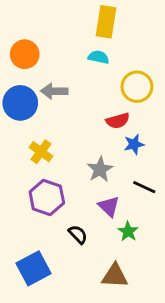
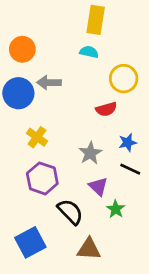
blue star: (134, 144) -> (128, 142), moved
black semicircle: (78, 234) -> (70, 212), size x1.5
brown triangle: (115, 276) -> (89, 249), moved

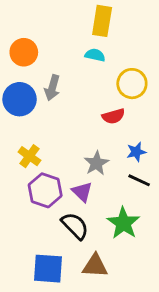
gray arrow: (49, 83) -> (52, 88), turned -75
yellow cross: (37, 137) -> (29, 156), moved
purple triangle: (98, 186) -> (82, 192), moved
green star: (116, 209) -> (123, 223), size x1.6
blue square: (30, 242) -> (48, 269), moved, turned 32

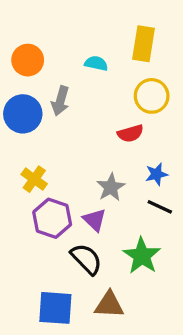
yellow rectangle: (102, 21) -> (143, 44), moved
cyan semicircle: (95, 55) -> (96, 63), moved

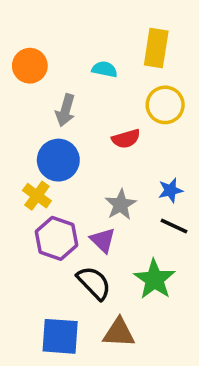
blue circle: (23, 114) -> (58, 160), moved
red semicircle: (130, 133) -> (126, 139), moved

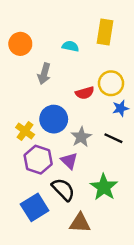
yellow circle: (165, 105) -> (111, 83), moved
blue circle: (58, 160) -> (54, 119), moved
blue star: (170, 190) -> (121, 108), moved
black line: (174, 226) -> (113, 138), moved
blue square: (60, 336) -> (35, 207), moved, turned -36

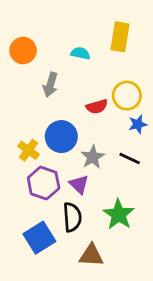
black semicircle: (63, 189) -> (72, 217), turned 40

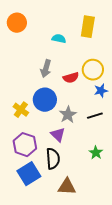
orange circle: (23, 51) -> (17, 23), moved
gray arrow: (50, 85) -> (46, 69), moved
black line: (130, 158) -> (95, 116), turned -42
purple hexagon: (44, 183) -> (25, 145), moved
green star: (119, 214) -> (96, 153), moved, size x0.6

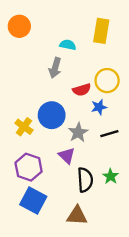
gray arrow: (46, 69) -> (55, 68), moved
blue star: (101, 91) -> (99, 107), moved
black semicircle: (53, 159) -> (85, 180), moved
blue square: (29, 174) -> (33, 201), turned -30

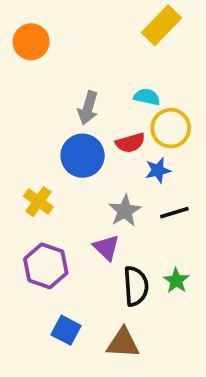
yellow rectangle: (101, 31) -> (162, 25), moved, turned 35
cyan semicircle: (68, 45) -> (147, 97), moved
blue circle: (52, 115) -> (83, 156), moved
blue square: (33, 201) -> (66, 330), moved, size x0.7

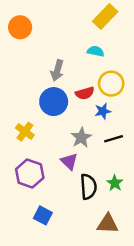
cyan semicircle: (147, 97) -> (96, 51), moved
brown triangle: (123, 343) -> (108, 224), moved

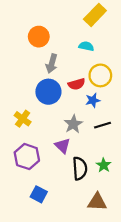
orange circle: (20, 27) -> (39, 37), moved

